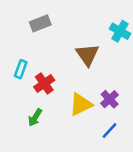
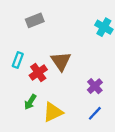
brown triangle: (87, 55) -> (61, 61), moved
yellow triangle: (81, 104) -> (53, 112), moved

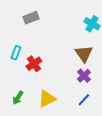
brown triangle: (61, 61) -> (84, 54), moved
green arrow: (30, 102) -> (18, 98), moved

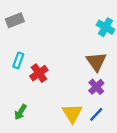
gray rectangle: (31, 18) -> (15, 20), moved
yellow triangle: (47, 99) -> (72, 113), moved, turned -36

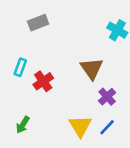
gray rectangle: (15, 20) -> (38, 23), moved
brown triangle: (96, 62) -> (92, 69), moved

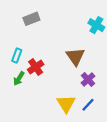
green arrow: (23, 125) -> (19, 79), moved

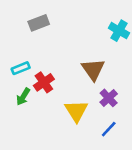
cyan rectangle: (17, 55) -> (21, 68), turned 48
yellow triangle: (66, 104) -> (76, 111), moved

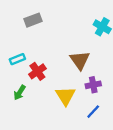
green arrow: (23, 97) -> (20, 93), moved
purple cross: (109, 98) -> (93, 85), turned 32

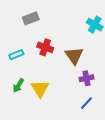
red cross: (37, 71) -> (45, 47), moved, turned -35
yellow triangle: (65, 96) -> (40, 89), moved

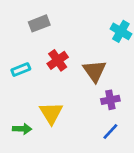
red cross: (45, 47) -> (58, 60), turned 35
green arrow: (18, 86) -> (22, 129), moved, turned -120

